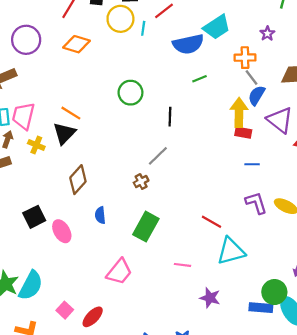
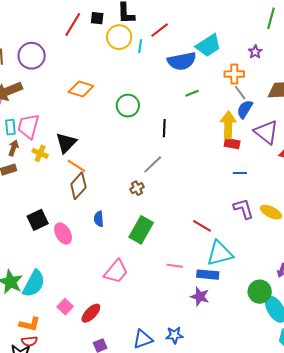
orange diamond: (77, 44) -> (81, 89), moved
orange line: (71, 113) -> (76, 166), moved
blue rectangle: (261, 308) -> (208, 275), moved

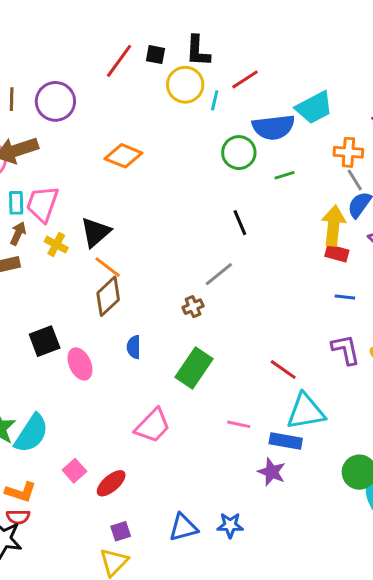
green circle: (128, 106) -> (239, 153), moved
black line: (164, 128) -> (240, 223), turned -30

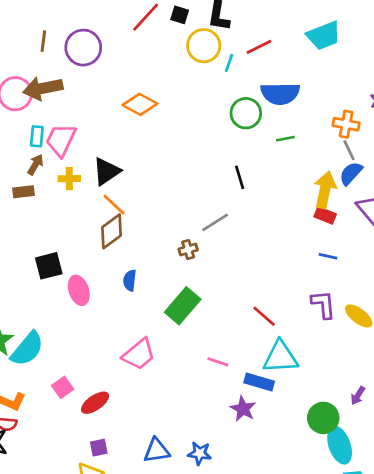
cyan trapezoid: (314, 108) -> (324, 36), moved
yellow cross: (56, 245) -> (69, 179), turned -35

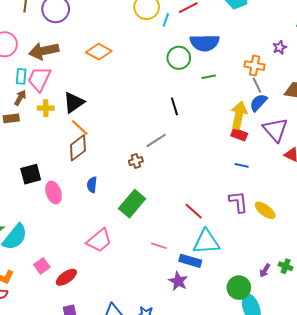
brown arrow: (43, 88) -> (44, 51), moved

